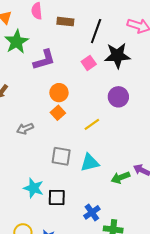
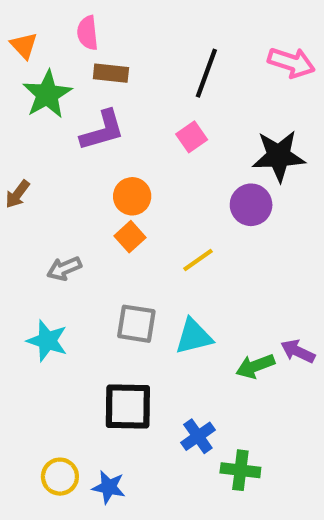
brown rectangle: (65, 22) -> (111, 73), moved
black star: (117, 55) -> (279, 156), moved
cyan star: (34, 188) -> (47, 341), moved
black square: (57, 198) -> (128, 407), size x1.4

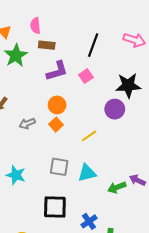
purple L-shape: (102, 130) -> (57, 71), moved
gray arrow: (64, 268) -> (27, 124), moved

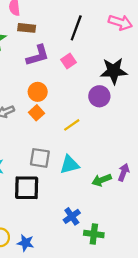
purple arrow: (137, 180) -> (124, 172), turned 84
black square: (55, 207) -> (27, 188), moved

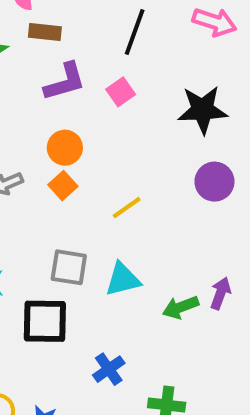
purple circle: (99, 96) -> (214, 182), moved
blue cross: (72, 216) -> (109, 369), moved

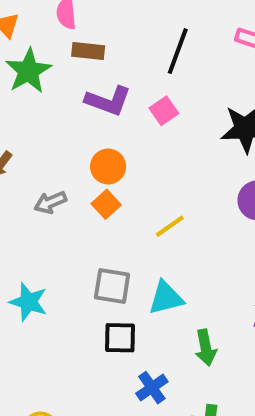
purple L-shape: (65, 82) -> (108, 101), turned 36
green arrow: (181, 307) -> (206, 348), moved, turned -80
black square: (45, 321) -> (120, 338), moved, size x0.7

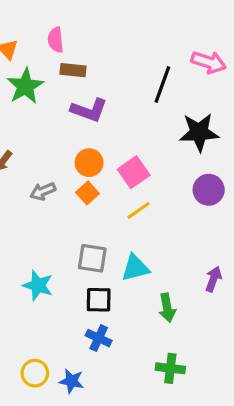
black line: (178, 51) -> (162, 85), moved
pink square: (164, 111) -> (134, 172), moved, size x1.4
cyan star: (28, 302) -> (38, 285), moved
blue cross: (152, 388) -> (99, 338), moved, turned -30

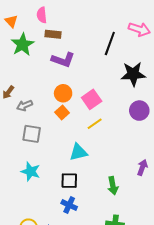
gray arrow: (43, 191) -> (24, 105), moved
gray square: (92, 258) -> (32, 134), moved
cyan triangle: (135, 268) -> (78, 152), moved

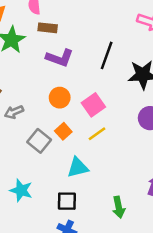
black line: (110, 43) -> (107, 55), moved
orange square: (62, 113) -> (63, 131), moved
gray square: (32, 134) -> (39, 141), moved, turned 30

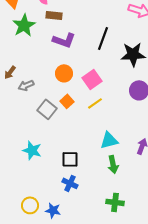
cyan triangle: (78, 167) -> (109, 140), moved

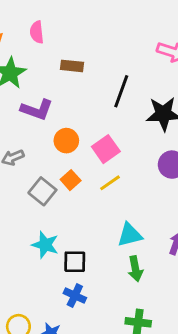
brown rectangle: (54, 15) -> (72, 66), moved
purple L-shape: (64, 40) -> (37, 110), moved
cyan star: (32, 150) -> (45, 245), moved

